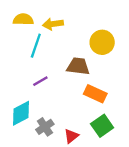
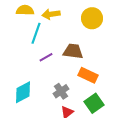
yellow circle: (102, 42) -> (92, 18), moved
purple line: (40, 81) -> (46, 57), moved
gray cross: (45, 127) -> (61, 91), moved

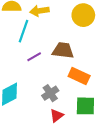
green square: (94, 103) -> (85, 106), turned 36

